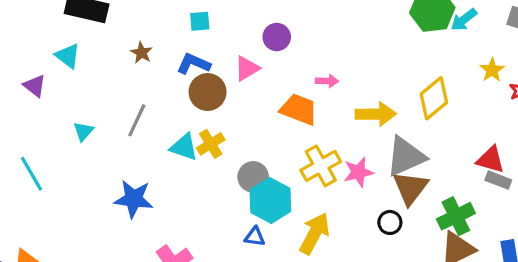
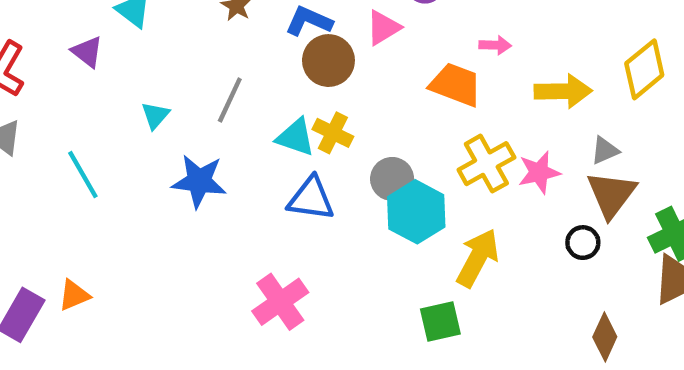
yellow cross: (211, 144) -> (333, 133), turned -32
gray triangle: (406, 156) -> (605, 150), size x0.5
blue star: (134, 199) -> (199, 181), moved
blue triangle: (255, 237) -> (311, 199), moved, size x1.6

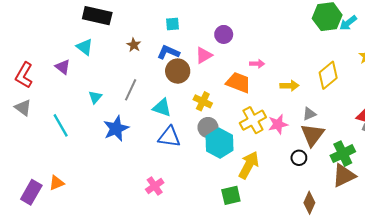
yellow arrow: (563, 91) -> (290, 86), size x0.7
yellow cross: (333, 133) -> (203, 101), moved
blue star: (199, 181) -> (116, 129), turned -30
pink cross: (280, 302) -> (155, 186), size x0.7

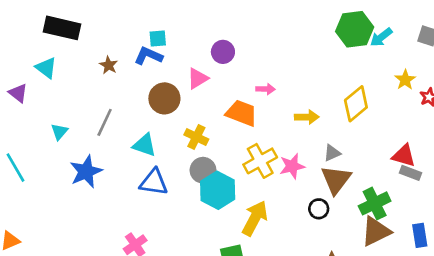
blue L-shape: (168, 52) -> (148, 56), moved

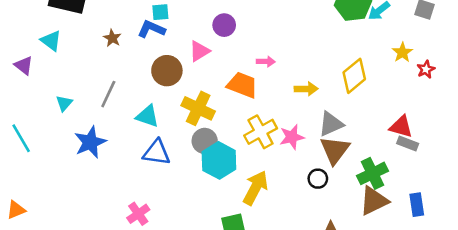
yellow cross: (196, 137) -> (198, 108), size x1.4
gray triangle: (332, 153) -> (331, 124), size x1.5

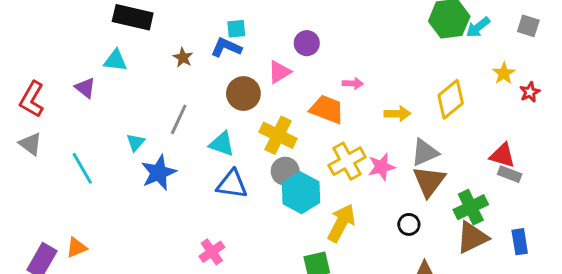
cyan triangle: (51, 41) -> (115, 60), turned -30
cyan triangle: (64, 103) -> (136, 142), moved
black circle: (318, 179) -> (409, 224), moved

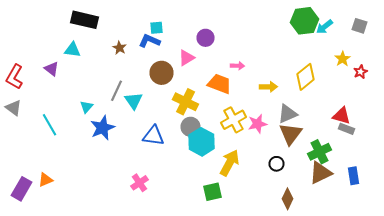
cyan triangle: (222, 144) -> (134, 101), moved, turned 36

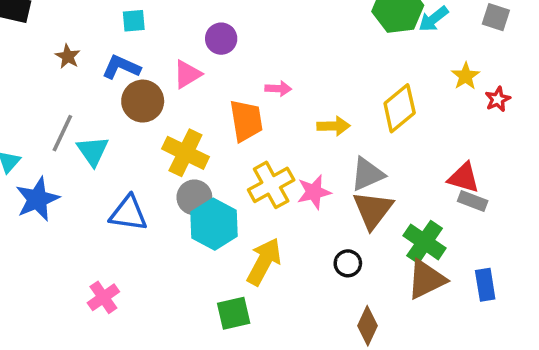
blue L-shape: (150, 41) -> (121, 67), moved
orange trapezoid: (220, 84) -> (246, 121), turned 60
green cross: (320, 152) -> (425, 242), turned -30

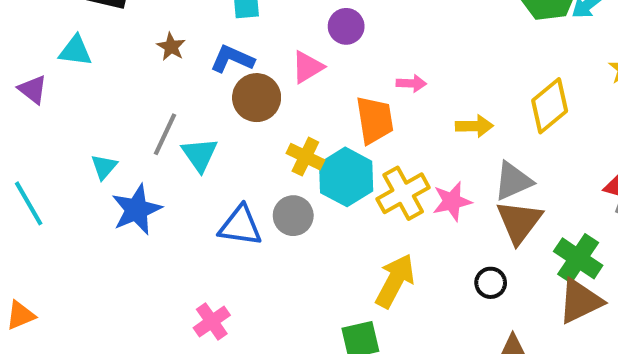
yellow cross: (185, 153) -> (305, 157), size x0.7
gray circle: (194, 197) -> (293, 216), moved
cyan hexagon: (214, 224) -> (346, 177), moved

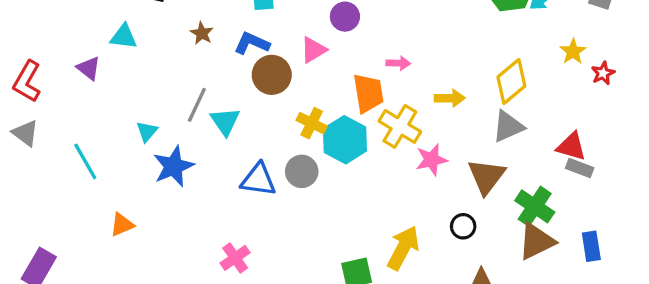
gray triangle: (513, 181) -> (508, 126), moved
yellow cross: (403, 193) -> (400, 126), moved, turned -30
yellow arrow: (395, 281) -> (403, 248), moved
orange triangle: (20, 315) -> (122, 225), moved

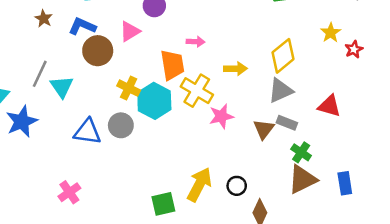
gray rectangle: (580, 168) -> (287, 123), moved
brown triangle: (486, 176) -> (264, 129), size x0.7
green cross: (535, 206) -> (301, 152), size x0.7
black circle: (463, 226) -> (237, 186), moved

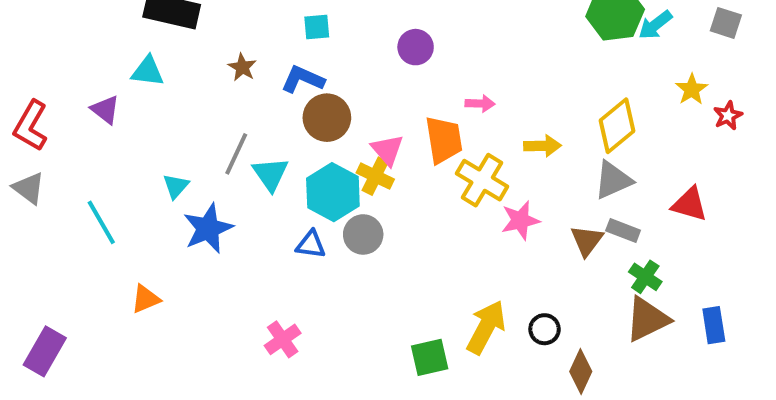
pink triangle: (130, 31) -> (387, 150), moved, turned -40
cyan hexagon: (154, 101) -> (333, 192), moved
blue triangle: (87, 132) -> (311, 245), size x0.7

